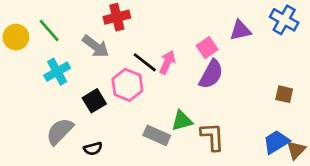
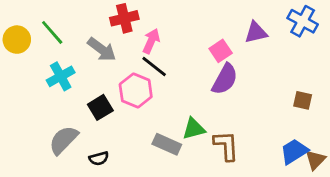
pink arrow: (167, 62) -> (151, 41), moved

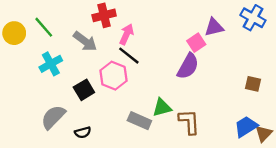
pink square: (221, 51) -> (196, 43), moved

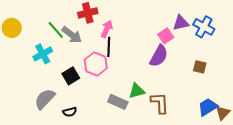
blue cross: (253, 18) -> (204, 27), moved
green line: (44, 27) -> (56, 30), moved
black line: (129, 56) -> (109, 47), turned 54
brown square: (253, 84) -> (200, 67), moved

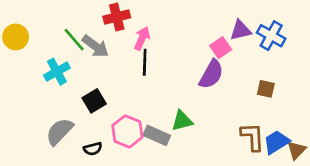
pink hexagon: (96, 64) -> (127, 131), moved
brown L-shape: (160, 103) -> (252, 137), moved

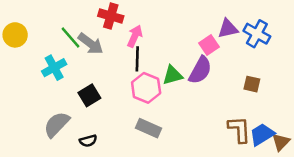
red cross: (117, 17) -> (111, 16), turned 30
green triangle: (182, 121) -> (173, 75), moved
pink hexagon: (127, 131) -> (146, 88), moved

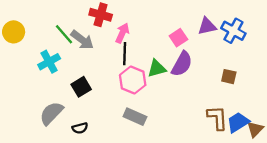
pink square: (209, 45) -> (178, 38), moved

